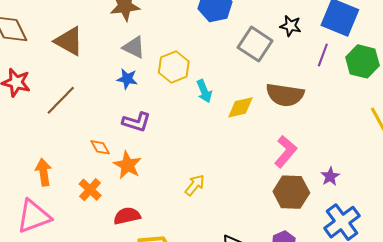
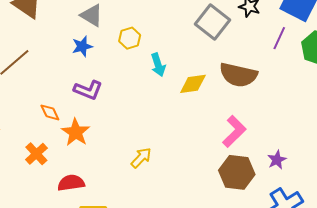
yellow hexagon: (174, 67) -> (130, 38), size x0.7
blue star: (127, 79) -> (82, 46), turned -30

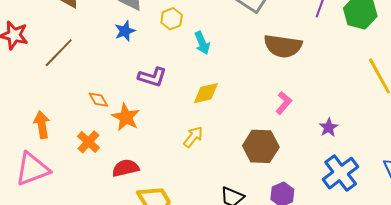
yellow diamond: (193, 84) -> (206, 93), moved
purple L-shape: (88, 90) -> (152, 77), moved
pink L-shape: (234, 131) -> (284, 103), size x0.7
brown hexagon: (237, 172) -> (261, 146), moved

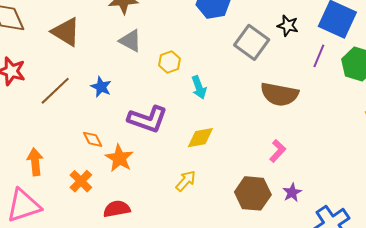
blue star: (125, 31) -> (101, 87), moved, turned -30
purple L-shape: (152, 77) -> (148, 119), size x1.4
purple star: (329, 127) -> (292, 192), moved

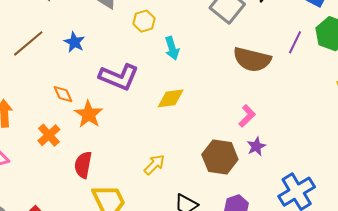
purple line: (319, 56) -> (295, 42), moved
yellow arrow: (186, 181) -> (154, 165), moved
purple star: (292, 192) -> (256, 146), moved
red semicircle: (117, 209) -> (83, 165), turned -72

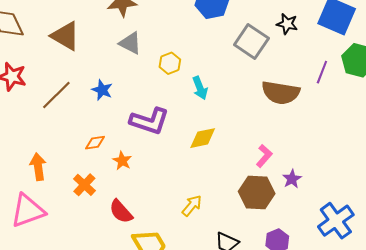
orange diamond: (63, 94) -> (95, 143), turned -70
orange star: (89, 114) -> (122, 161), size x0.7
pink L-shape: (247, 116) -> (264, 156), moved
red semicircle: (83, 165) -> (121, 211), turned -48

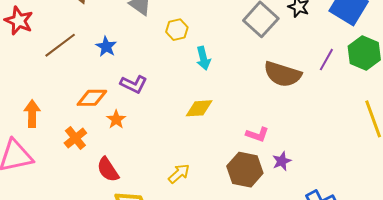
purple L-shape: (149, 121) -> (134, 84), moved, size x0.7
orange diamond: (95, 143) -> (92, 98), size x1.4
pink L-shape: (264, 156) -> (257, 134), turned 60

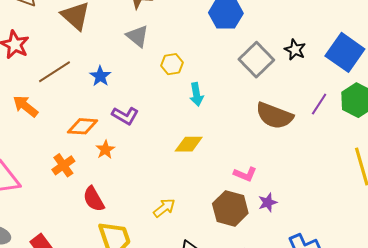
orange arrow: (32, 114) -> (26, 106), moved, turned -56

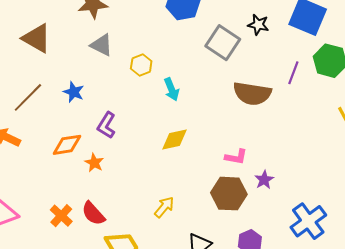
purple L-shape: (125, 116) -> (106, 125), turned 104
orange cross: (63, 165) -> (61, 216), moved

